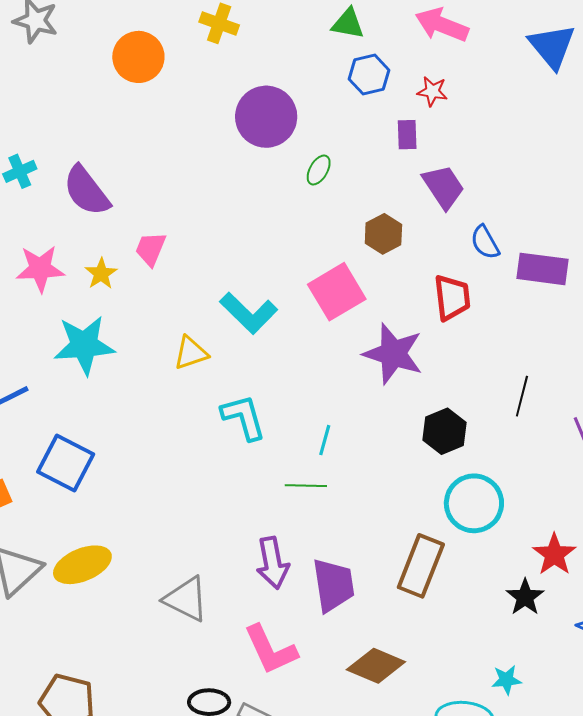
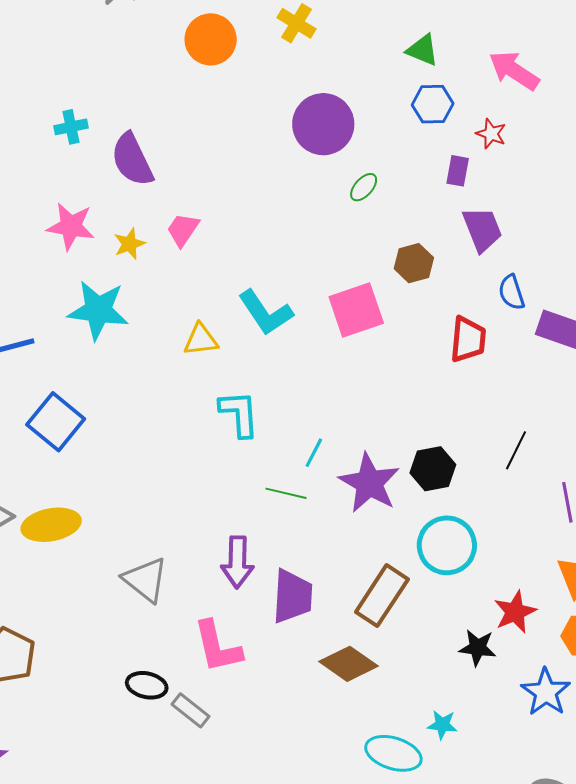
purple star: (393, 354) -> (369, 483), moved
black star: (525, 597) -> (478, 648), turned 30
brown diamond: (376, 666) -> (349, 664), moved

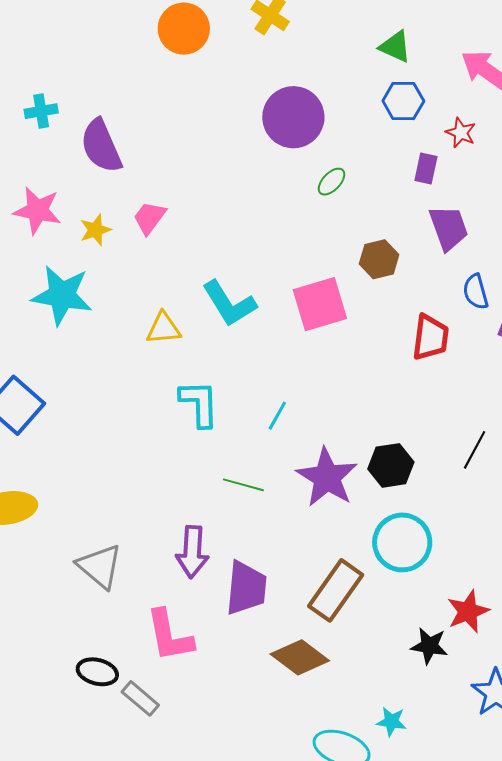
cyan line: (314, 453) -> (277, 416), moved

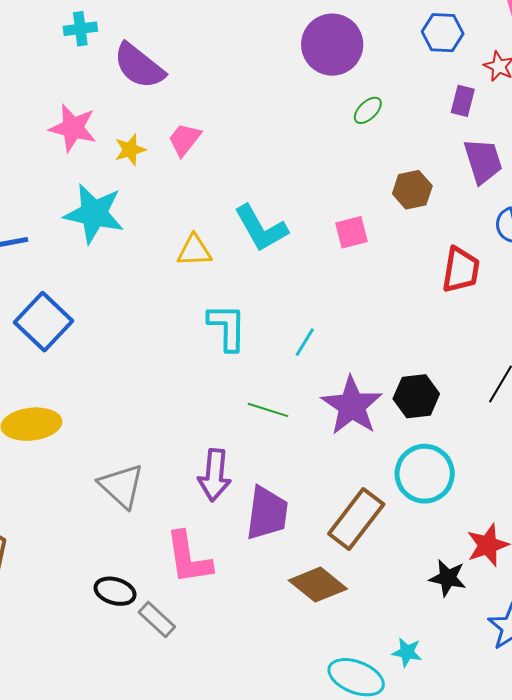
purple semicircle: (101, 146) -> (139, 66), turned -30
pink square: (320, 304) -> (351, 232), size x0.6

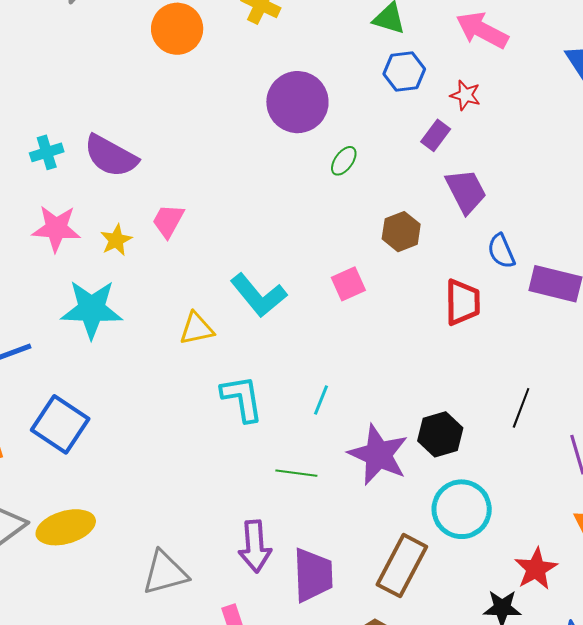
cyan cross: (80, 29) -> (47, 152), moved
purple rectangle: (463, 101) -> (436, 135), turned 32
gray triangle: (121, 486) -> (165, 573), turned -48

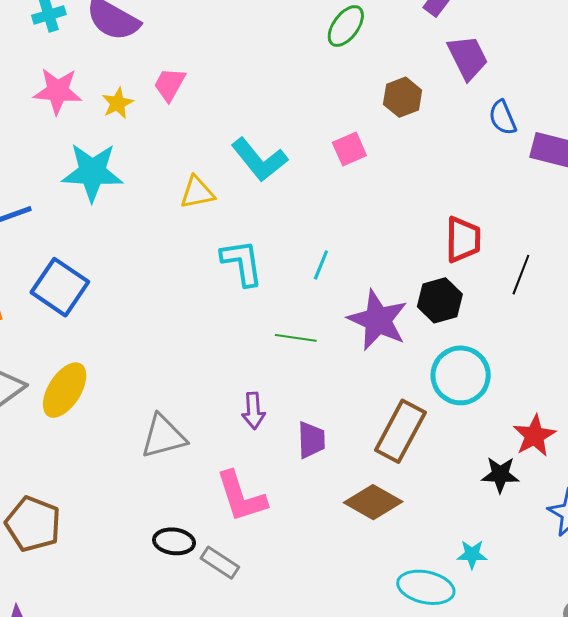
green ellipse: (344, 161) -> (346, 26), size x1.4
red trapezoid: (463, 302) -> (463, 239), moved
yellow ellipse: (66, 527) -> (65, 390), turned -42
purple arrow: (255, 546) -> (253, 411), size x0.7
purple trapezoid: (313, 575) -> (311, 440), size x0.7

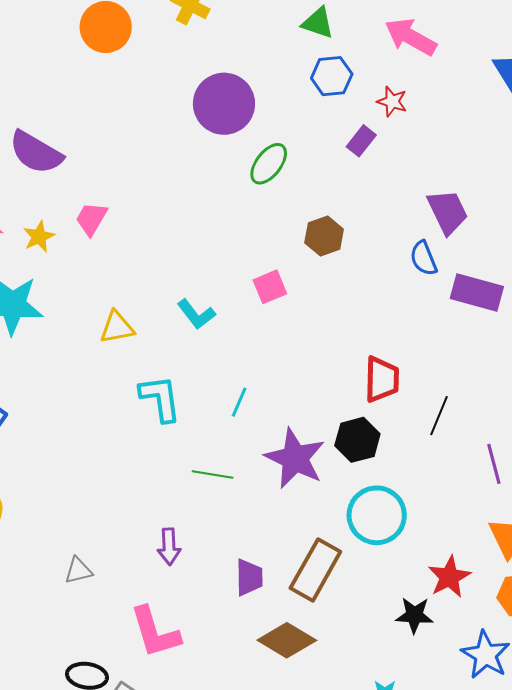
purple trapezoid: (468, 57) -> (448, 212), moved
cyan L-shape: (259, 160) -> (196, 314), moved, size x0.7
gray triangle: (163, 436) -> (78, 571), size x0.6
purple trapezoid: (311, 440) -> (249, 577), moved

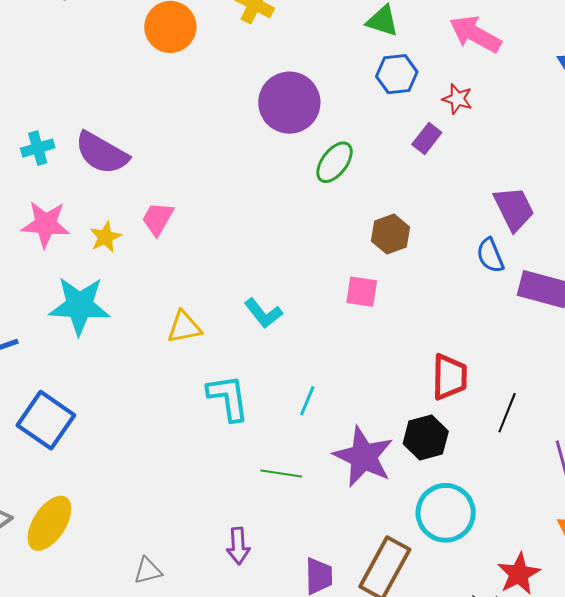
pink square: (270, 287) -> (362, 292), moved, turned 32

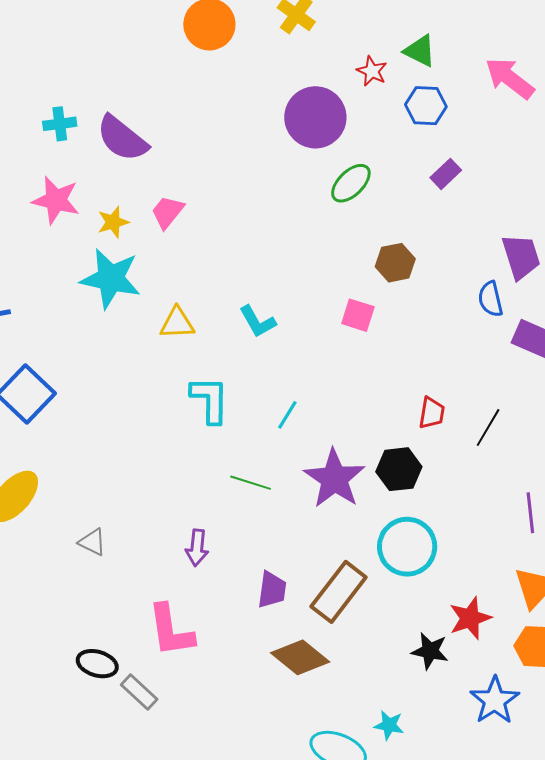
red star: (457, 99) -> (372, 71), moved
cyan star: (79, 306) -> (111, 278), moved
red trapezoid: (450, 377) -> (432, 413), size x0.7
black line: (507, 413) -> (488, 427), moved
gray triangle: (148, 571) -> (92, 542), moved, turned 32

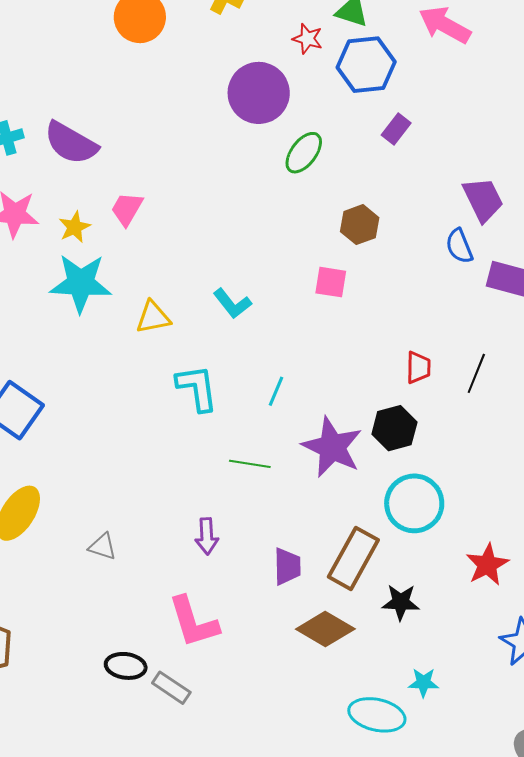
blue hexagon: (426, 106) -> (366, 65), size x1.4
black star: (430, 651) -> (401, 602), moved

